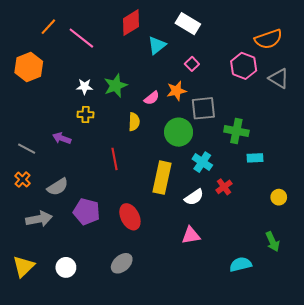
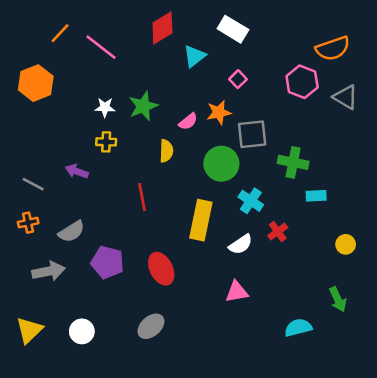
orange cross: (23, 180) -> (28, 223), turned 35

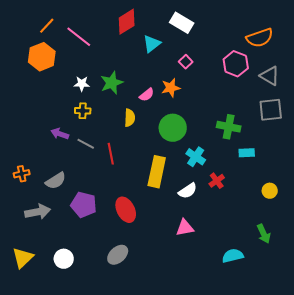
orange hexagon: (36, 83) -> (42, 57), moved
gray square: (252, 134) -> (271, 110), moved
gray line: (33, 184) -> (86, 144), moved

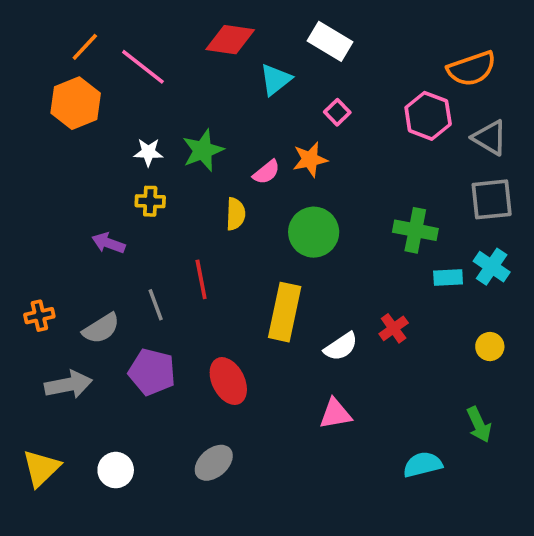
red diamond: (127, 22) -> (230, 40), turned 40
gray line: (86, 144) -> (156, 305), moved, turned 42
cyan cross: (196, 157) -> (492, 267), moved

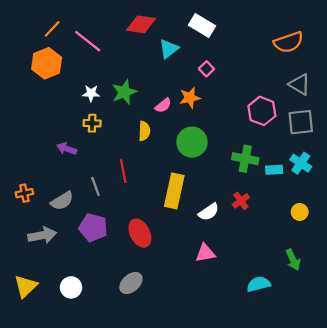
pink hexagon: (428, 116) -> (262, 111), moved
green cross: (415, 230) -> (245, 159), moved

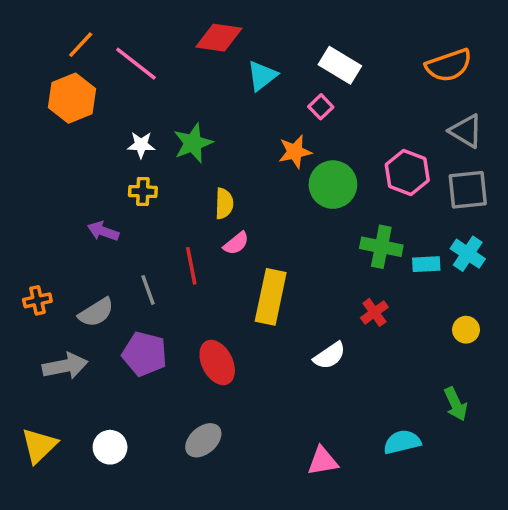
white rectangle: (202, 26) -> (340, 65), moved
pink semicircle: (163, 105) -> (236, 243), moved
green circle: (192, 142) -> (333, 185), moved
white semicircle: (209, 212) -> (329, 356), moved
pink triangle: (205, 253) -> (323, 461), moved

